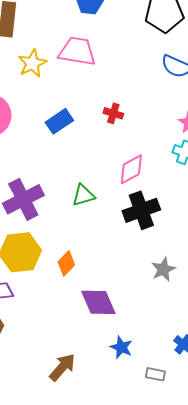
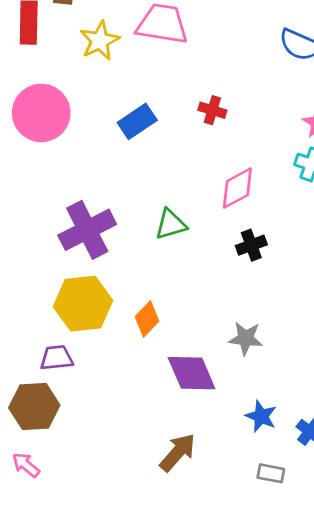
black cross: (141, 210) -> (251, 245), size x0.6
gray star: (163, 269) -> (246, 338), moved, turned 30
blue star: (121, 347) -> (261, 416), moved
brown arrow: (62, 367) -> (178, 452), moved

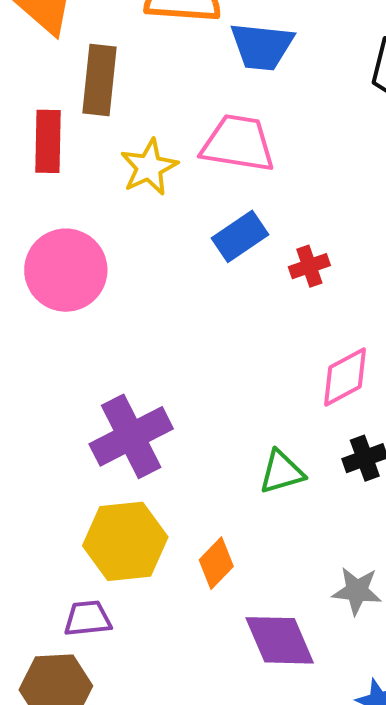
red cross: (212, 110) -> (309, 266), turned -36
blue rectangle: (137, 121) -> (240, 236), moved
green triangle: (171, 224) -> (282, 472), moved

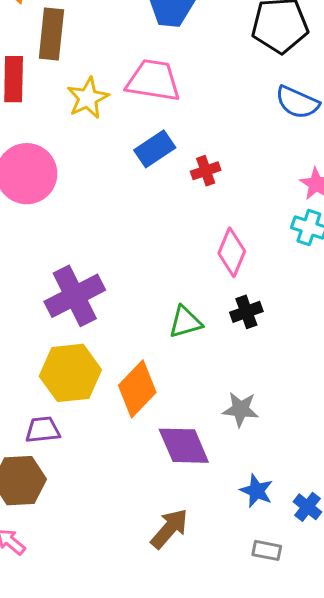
pink diamond: (345, 377) -> (232, 252), turned -39
orange diamond: (216, 563) -> (137, 389), size x1.5

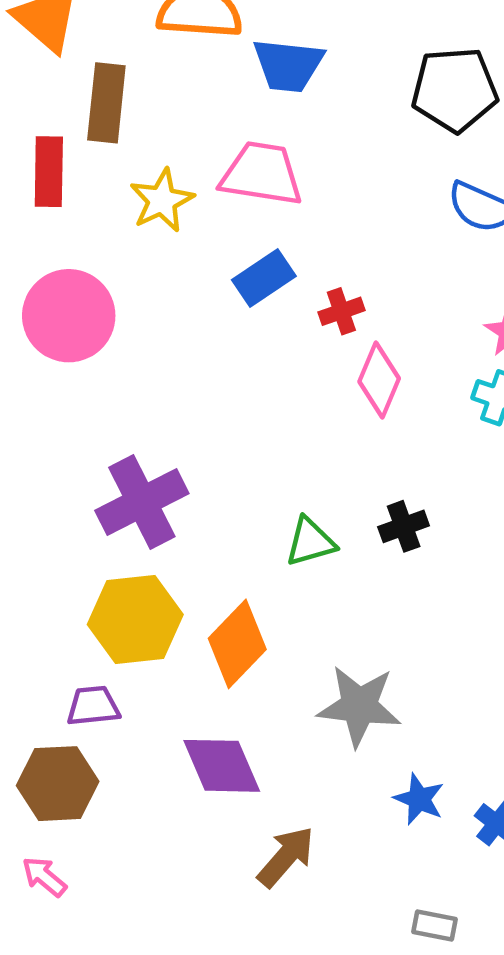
pink diamond: (232, 252) -> (379, 380), moved
gray star: (241, 409) -> (359, 706), moved, size x1.5
purple diamond: (184, 446) -> (222, 766), moved
gray rectangle: (267, 550) -> (435, 925), moved

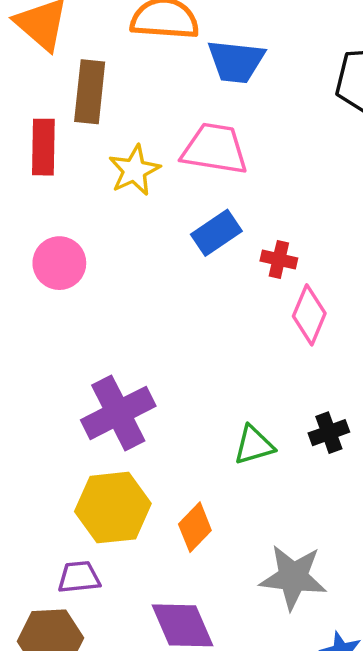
red cross: (341, 311) -> (279, 260), turned 32
pink circle: (69, 316) -> (59, 263), size x0.7
orange diamond: (237, 644) -> (195, 527), size x0.7

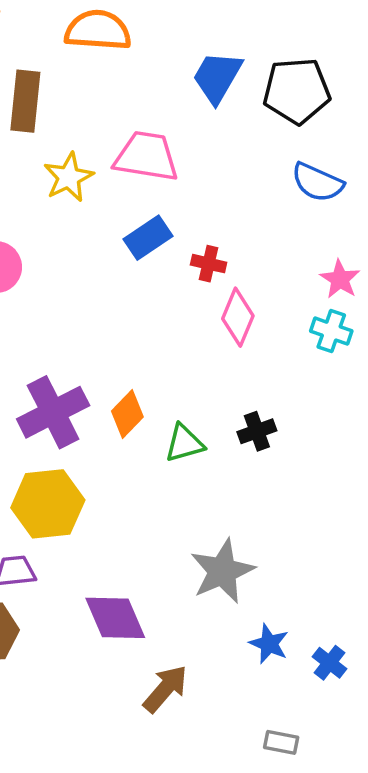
blue trapezoid: (236, 61) -> (217, 77), moved, turned 114
orange diamond: (195, 527) -> (127, 414), moved
gray star: (293, 577) -> (222, 571), turned -30

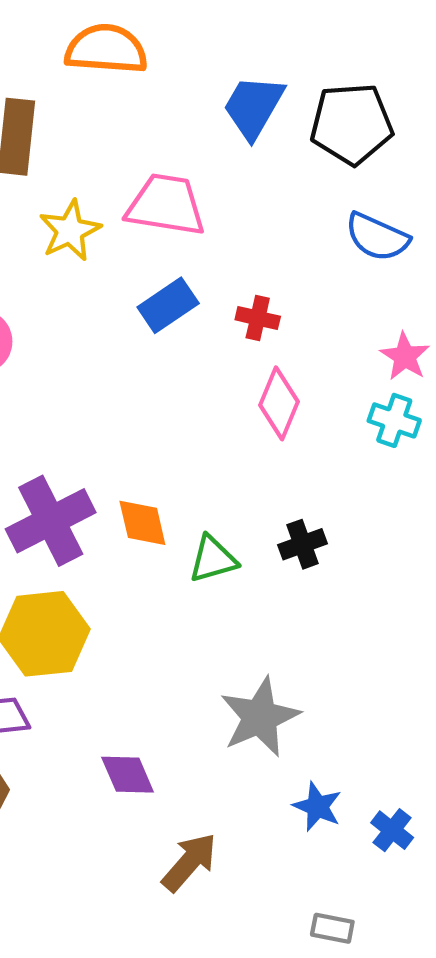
red cross: (209, 264) -> (258, 318), moved
orange diamond: (127, 414) -> (142, 523), turned -57
purple diamond: (115, 618) -> (128, 775), size x0.7

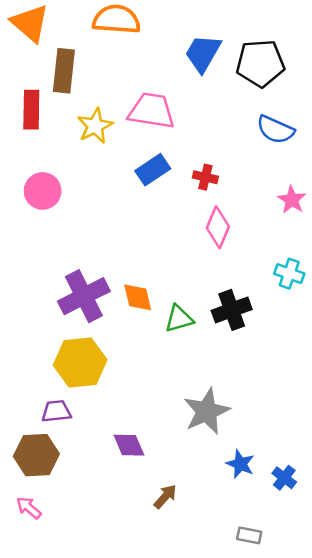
cyan cross: (394, 420) -> (289, 274), moved
black cross: (302, 544) -> (232, 310), size x1.4
brown arrow: (189, 862) -> (165, 496), size x0.7

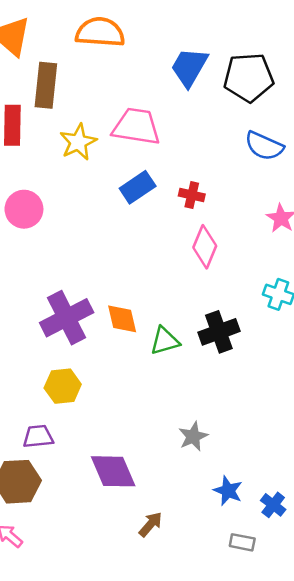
yellow hexagon: (80, 363) -> (63, 386), size x0.7
gray star: (207, 411) -> (193, 436), size x0.6
purple diamond: (129, 445) -> (113, 471), size x1.4
gray rectangle: (249, 535) -> (242, 542), moved

